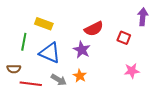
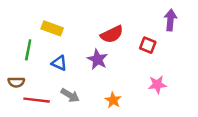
blue triangle: (50, 53) -> (59, 63), size x0.6
orange star: (80, 76) -> (113, 100), moved

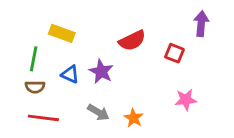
purple star: (98, 59) -> (101, 71), moved
brown semicircle: (16, 82) -> (35, 87), moved
gray arrow: (70, 95) -> (98, 112), moved

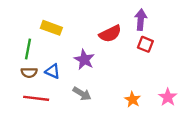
purple arrow: (201, 24) -> (141, 20), moved
blue triangle: (70, 74) -> (53, 71), moved
pink star: (186, 100) -> (168, 97), moved, turned -30
orange star: (134, 118) -> (132, 100), moved

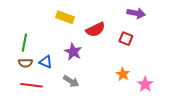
purple arrow: (141, 20) -> (136, 13), moved, turned 96
yellow rectangle: (51, 28) -> (65, 17), moved
orange star: (132, 100) -> (123, 74), moved

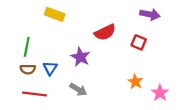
yellow rectangle: (65, 17) -> (55, 14), moved
blue triangle: (46, 62) -> (50, 68), turned 40

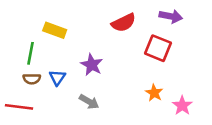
yellow rectangle: (55, 14) -> (55, 30), moved
red semicircle: (105, 32) -> (124, 23), moved
red square: (139, 42) -> (158, 48), size x1.5
red line: (35, 94) -> (19, 107), moved

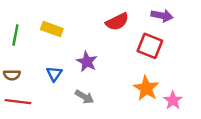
green line: (30, 53) -> (15, 35), moved
brown semicircle: (32, 79) -> (12, 75), moved
orange star: (154, 93) -> (146, 88), size x1.5

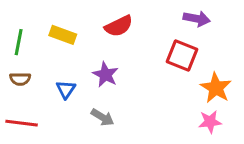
red semicircle: (117, 22) -> (119, 26), moved
brown semicircle: (12, 75) -> (20, 79), moved
orange star: (146, 88) -> (216, 88), moved
pink star: (173, 100) -> (210, 122), turned 30

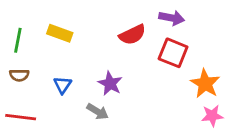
purple arrow: (197, 19) -> (172, 18), moved
red semicircle: (119, 26) -> (132, 35), moved
purple star: (105, 75) -> (110, 84), moved
pink star: (210, 122) -> (212, 116), moved

